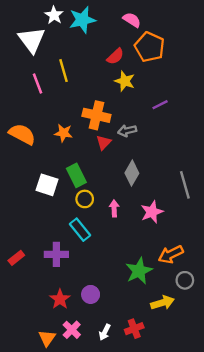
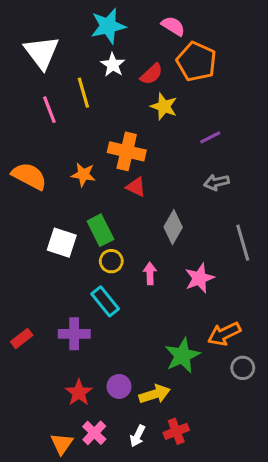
white star: (54, 15) -> (113, 65), moved
gray arrow: (127, 131) -> (216, 182), moved
red triangle: (104, 142) -> (136, 187), turned -49
yellow arrow: (162, 303) -> (155, 394), moved

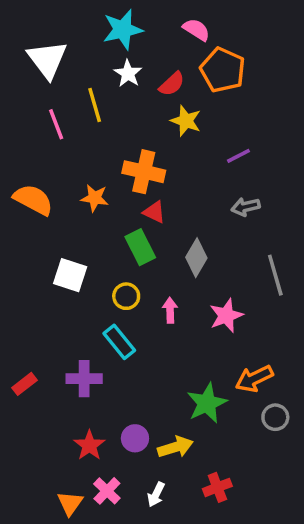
green rectangle: (100, 230) -> (140, 247), moved
red cross: (176, 431) -> (217, 487), moved

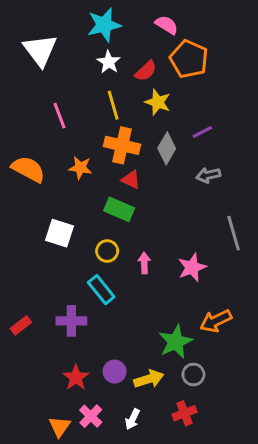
yellow line: (95, 105) -> (113, 105), moved
pink line: (56, 124) -> (60, 116), moved
green rectangle: (140, 247) -> (119, 209), turned -40
gray diamond: (196, 258) -> (167, 148), moved
gray circle: (275, 417) -> (193, 375), moved

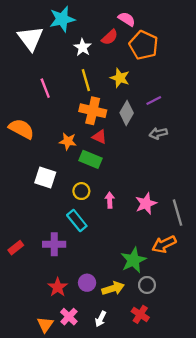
cyan star: (104, 25) -> (62, 19), moved
red semicircle: (146, 71) -> (110, 37), moved
orange star: (80, 168) -> (68, 141), moved
gray line: (234, 233) -> (178, 213), moved
red cross: (184, 413) -> (140, 314), turned -36

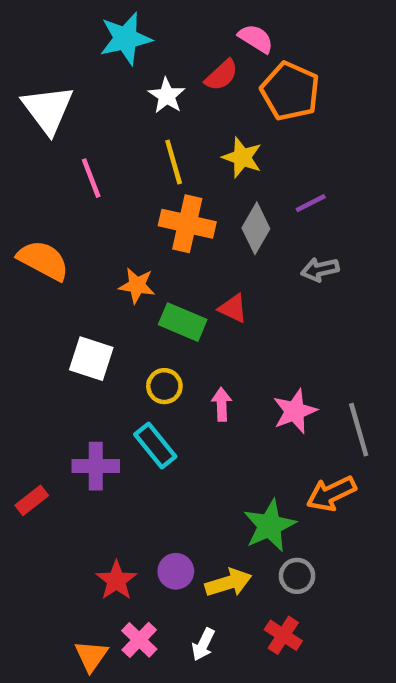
white triangle: (30, 38) -> (48, 109), moved
red triangle: (99, 137) -> (233, 308), moved
purple cross: (54, 244) -> (96, 466), moved

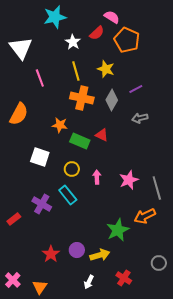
orange semicircle: (43, 260) -> (19, 114), turned 90
purple cross: (96, 466) -> (42, 204), turned 30
gray circle: (297, 576) -> (159, 263), moved
pink cross: (139, 640) -> (13, 280), moved

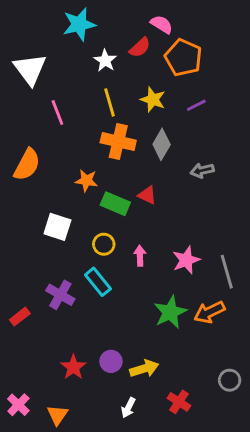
purple line: (136, 89) -> (196, 105), moved
green star: (118, 230) -> (170, 312), moved

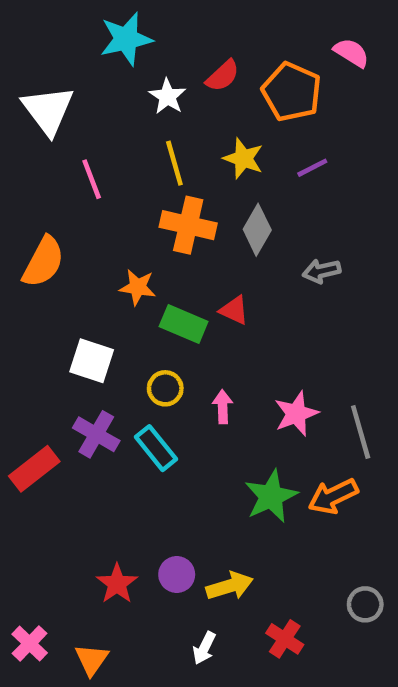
pink semicircle: (162, 24) -> (351, 53), moved
purple cross: (60, 295) -> (96, 434), moved
red rectangle: (20, 317) -> (34, 469), moved, size x1.5

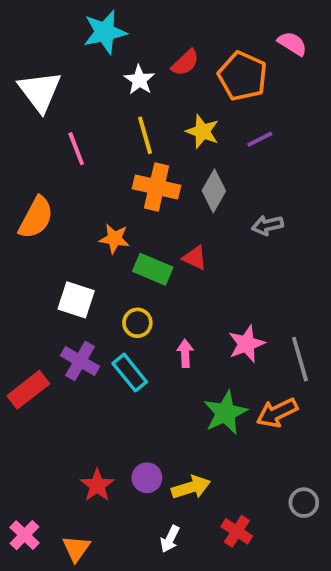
pink arrow: (223, 407) -> (185, 353), moved

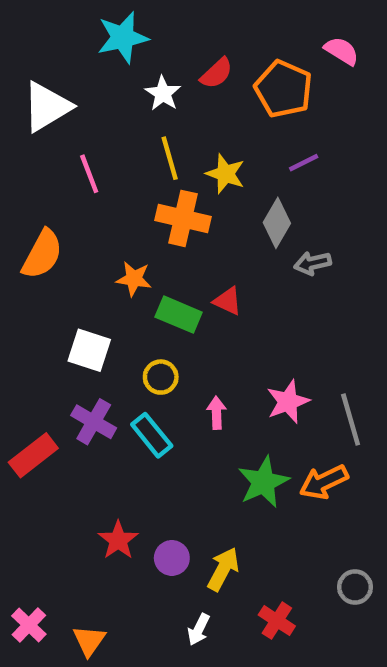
white triangle: (40, 91) -> (47, 107), turned 36
yellow star: (202, 132) -> (225, 174), moved
gray diamond: (214, 191) -> (277, 223), moved
red star: (97, 485) -> (118, 540), moved
yellow arrow: (191, 487) -> (223, 569), turned -45

